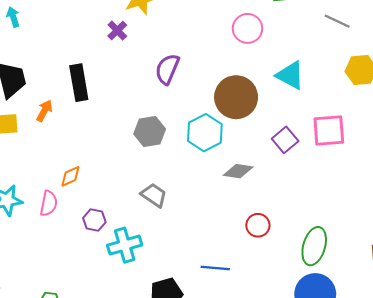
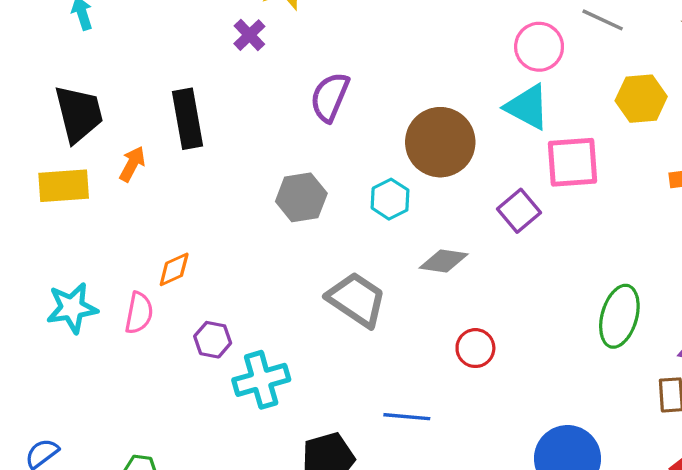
pink circle: (248, 28) -> (539, 47), moved
pink square: (329, 131) -> (573, 162), moved
cyan hexagon: (205, 133) -> (390, 199), size x0.7
gray trapezoid: (154, 195) -> (357, 300), moved, size x1.4
green ellipse: (314, 246) -> (619, 316), moved

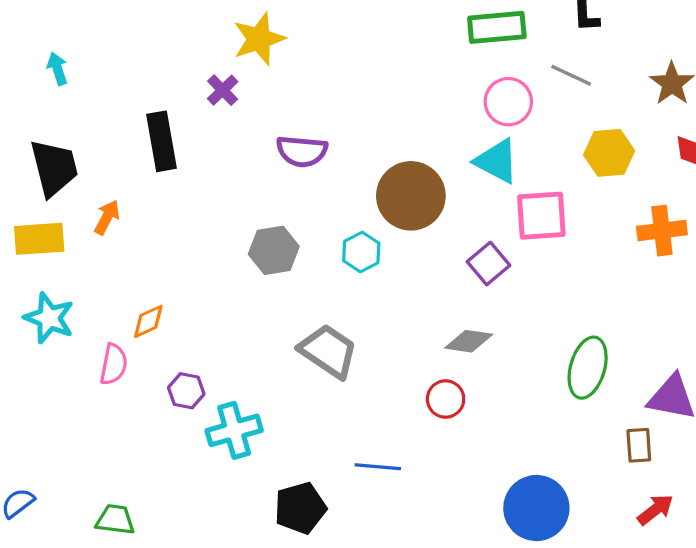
purple semicircle: (330, 97) -> (302, 151), turned -108
black rectangle: (187, 119) -> (161, 141), moved
gray diamond: (444, 261) -> (469, 341), moved
cyan star: (72, 308) -> (49, 318), moved, turned 30

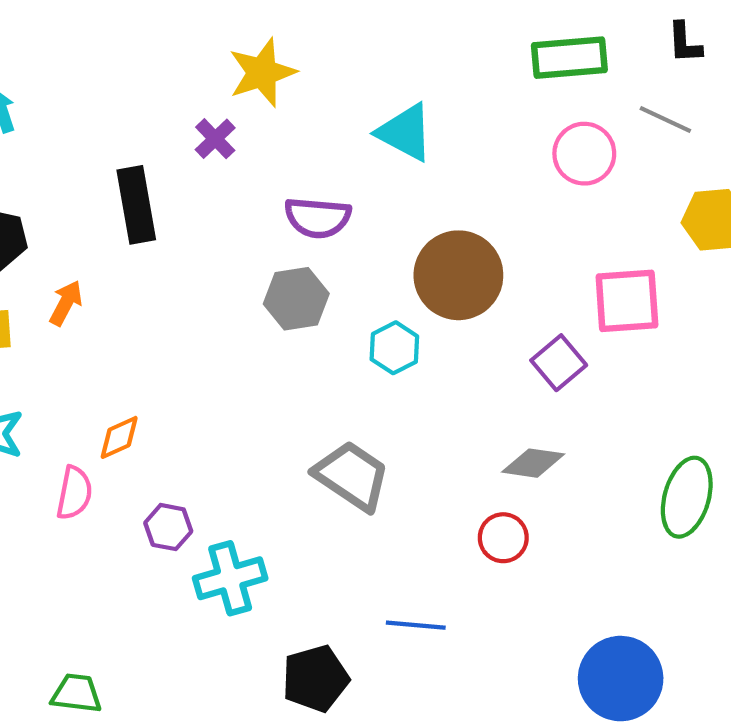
cyan triangle: (497, 161) -> (405, 132), moved
gray hexagon: (274, 250) -> (296, 299), moved

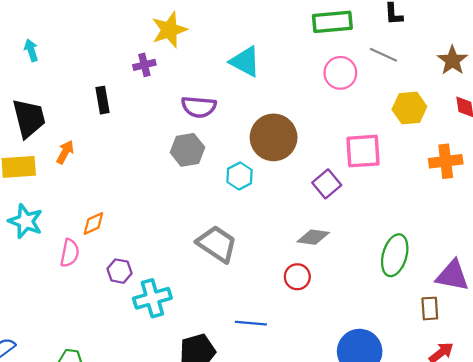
purple cross: (215, 139) -> (144, 65), turned 30
black rectangle: (136, 205) -> (103, 100), size x0.7

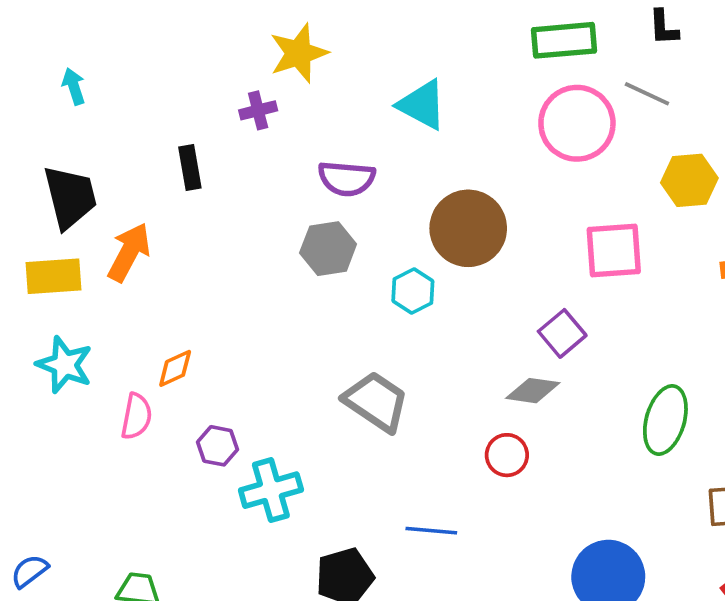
pink circle: (340, 73) -> (577, 123), size x1.4
orange arrow: (65, 152) -> (129, 252), size x1.5
purple square: (327, 184) -> (562, 333), moved

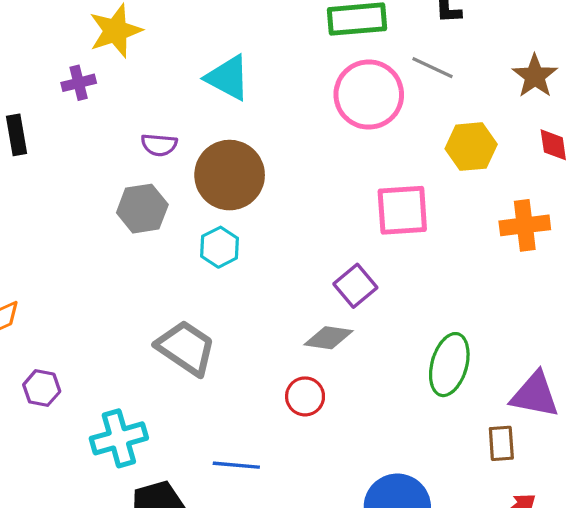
purple semicircle: (347, 179) -> (159, 145), size x0.7
brown circle: (468, 228) -> (230, 175), moved
cyan cross: (271, 490) -> (119, 438), moved

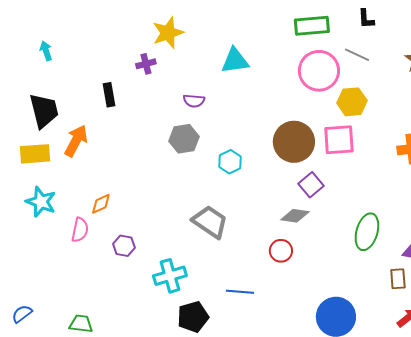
cyan triangle: (228, 78) -> (235, 61), turned -36
yellow hexagon: (471, 147) -> (352, 102), moved
brown circle: (230, 175) -> (294, 142), moved

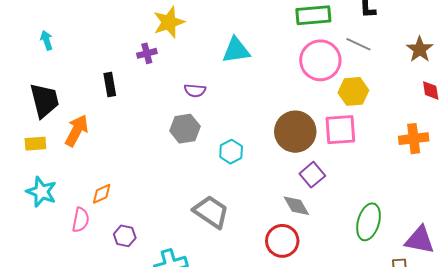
yellow rectangle: (35, 154) -> (35, 144), size x0.7
gray diamond: (295, 216) -> (296, 206), turned 52
red circle: (281, 251) -> (282, 241), size x1.4

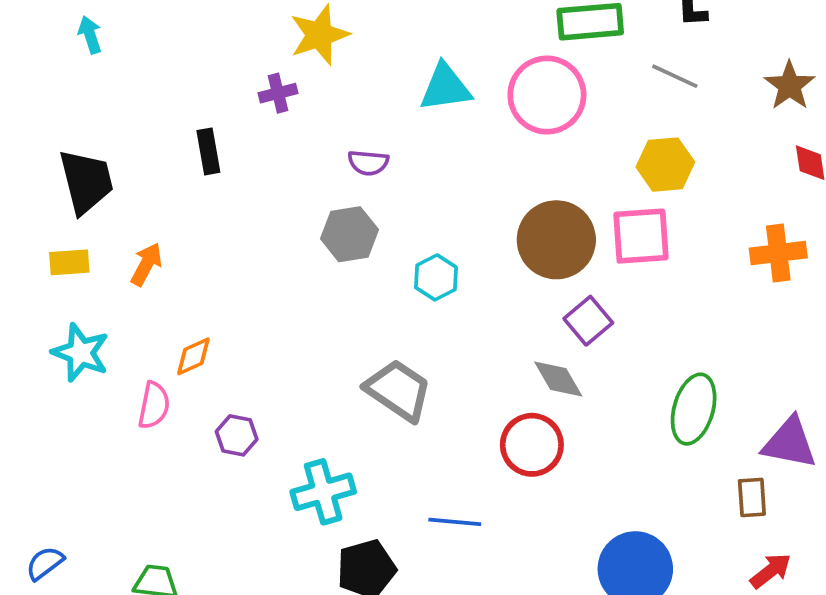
cyan arrow: (46, 40) -> (90, 35), moved
pink circle: (320, 60) -> (547, 95), moved
orange arrow: (77, 131) -> (146, 264), moved, size x0.7

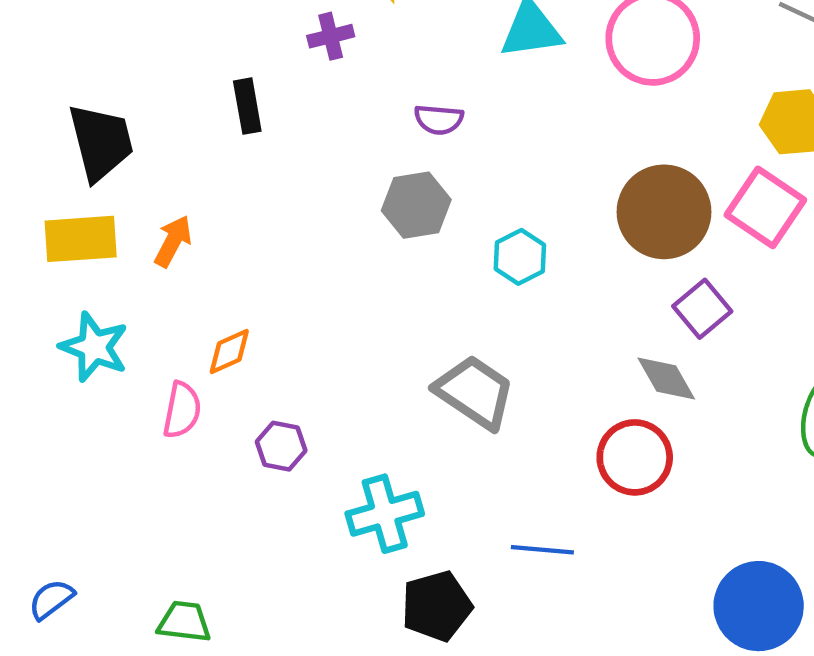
pink square: (641, 236) -> (765, 207), turned 38
yellow rectangle: (69, 262) -> (81, 239), size x1.5

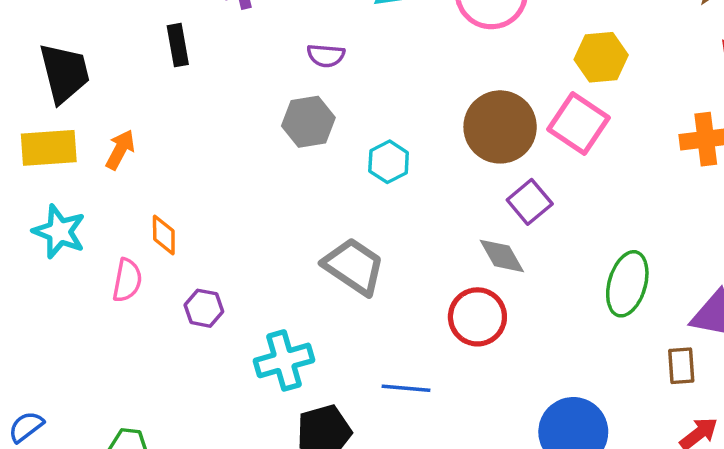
orange diamond: (229, 352) -> (164, 235), turned -66

